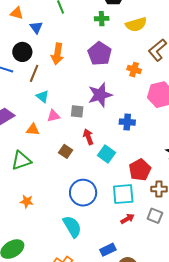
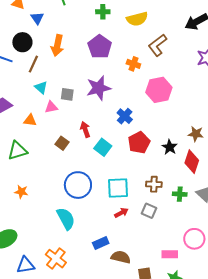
gray square: (77, 111) -> (67, 94), moved
blue cross: (127, 122) -> (125, 116), turned 35
red pentagon: (140, 170) -> (139, 143), moved

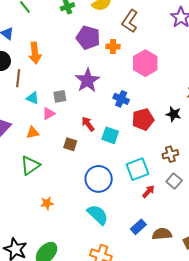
purple pentagon: (100, 47) -> (88, 38), moved
red pentagon: (139, 143) -> (143, 119), turned 30
gray square: (149, 211) -> (174, 181), turned 35

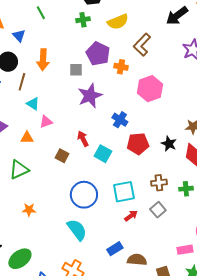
gray square: (60, 96) -> (76, 70), moved

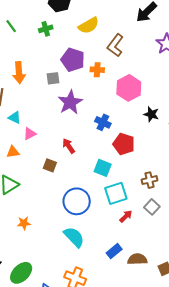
green cross: (83, 20) -> (46, 29), moved
red pentagon: (138, 144) -> (124, 144), turned 30
black star: (169, 144) -> (151, 114), moved
cyan square: (103, 154) -> (103, 168), moved

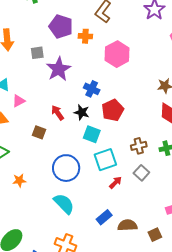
gray square: (53, 78) -> (37, 53), moved
black star: (151, 114) -> (82, 112), moved
red pentagon: (124, 144) -> (113, 110), turned 30
orange star: (24, 223) -> (19, 180), moved

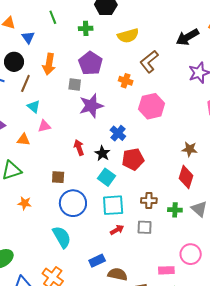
purple pentagon: (61, 26) -> (90, 63), moved
brown square: (39, 132) -> (58, 177), moved, turned -32
gray square: (141, 173) -> (145, 227), turned 35

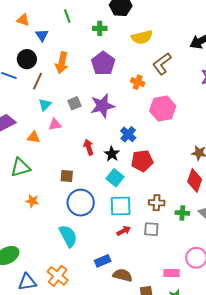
gray square: (75, 84) -> (74, 103), moved, turned -32
cyan triangle: (34, 107) -> (45, 105), turned 32

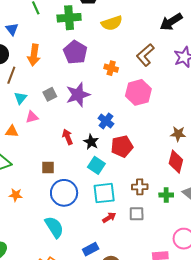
green cross: (100, 28) -> (69, 18), size x1.6
brown L-shape: (162, 64) -> (145, 55), moved

